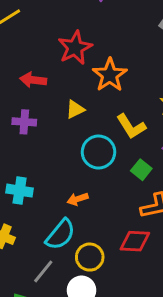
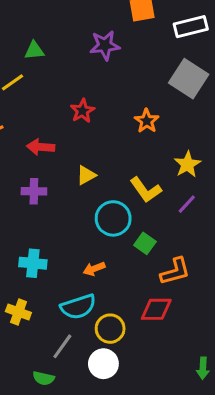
red star: (75, 48) -> (82, 111), size x0.7
orange star: (110, 75) -> (147, 121), moved, size x0.7
green square: (141, 170) -> (145, 243), moved
cyan semicircle: (60, 234) -> (78, 307), turned 36

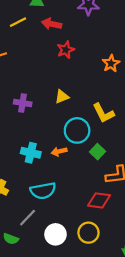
red arrow: (41, 147) -> (52, 24), moved
cyan cross: (33, 263) -> (31, 153), moved
orange arrow: (94, 269) -> (59, 151), moved
yellow circle: (110, 329) -> (88, 233), moved

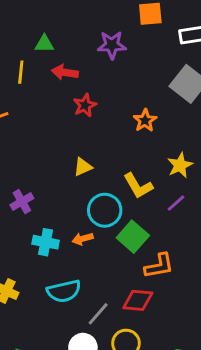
yellow line: (18, 22) -> (21, 72), turned -54
purple cross: (23, 103) -> (22, 202), moved, turned -36
green square: (97, 152) -> (133, 237), size x1.5
gray line: (28, 218) -> (98, 314), moved

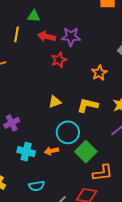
purple star: (112, 45) -> (71, 37), moved
yellow L-shape: (138, 186) -> (88, 105), moved, turned 130
cyan semicircle: (64, 291) -> (37, 186), size x0.7

